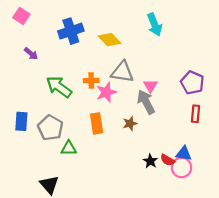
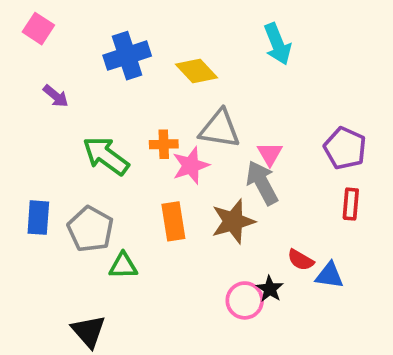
brown star: (130, 123) -> (233, 221), size x1.6
red semicircle: (168, 160) -> (301, 260), moved
pink circle: (182, 168) -> (245, 300), moved

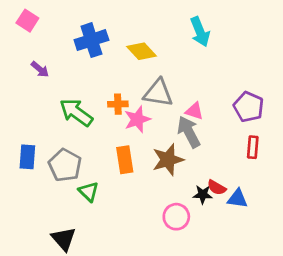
pink triangle: (270, 154) -> (194, 111), turned -42
green triangle: (123, 266) -> (89, 192), turned 45
black star: (270, 289) -> (203, 194), moved, turned -30

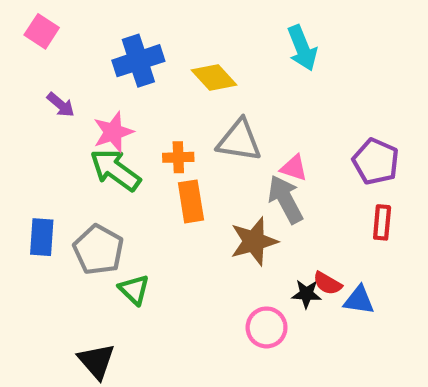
pink star: (137, 119) -> (113, 132), moved
orange rectangle: (125, 160) -> (191, 201), moved

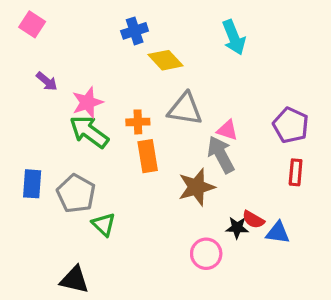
blue cross: (138, 61) -> (135, 31), moved, size x0.7
black triangle: (96, 361) -> (74, 280), turned -36

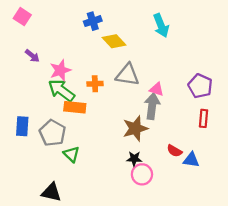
gray arrow: (221, 155) -> (152, 106), turned 35
orange rectangle: (148, 156) -> (75, 107), moved, turned -75
black star: (237, 228) -> (134, 159), moved

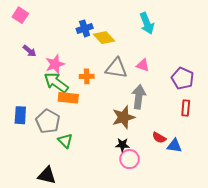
blue cross: (93, 21) -> (85, 28), moved
pink triangle: (157, 89) -> (143, 65), moved

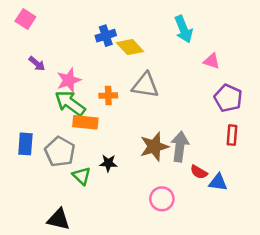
pink triangle: (143, 65) -> (212, 61), moved
gray arrow: (139, 97) -> (180, 147), moved
black star: (122, 145) -> (108, 163), moved

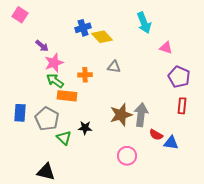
purple arrow: (37, 64) -> (42, 46), moved
gray triangle: (145, 85) -> (114, 67), size x0.6
green arrow: (70, 103) -> (55, 81), size x0.7

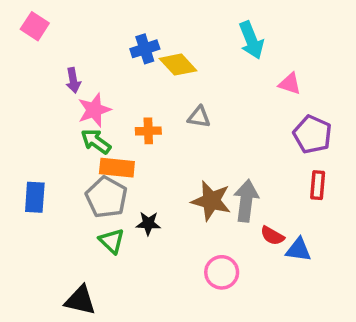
purple arrow: (42, 46) -> (73, 80), turned 40
brown star: (121, 115) -> (211, 201), turned 30
gray pentagon: (47, 119) -> (106, 197), moved

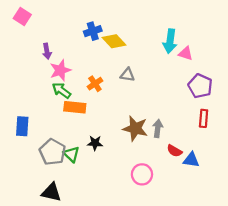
cyan arrow: (251, 40) -> (170, 41), moved, turned 30
orange cross: (148, 131) -> (95, 84), turned -32
gray pentagon: (106, 197) -> (52, 152), moved
gray arrow: (246, 201) -> (158, 128), size x0.7

